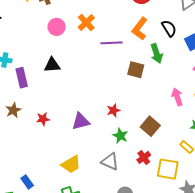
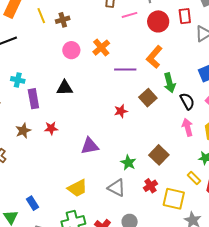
black semicircle: (169, 28) -> (187, 101), moved
brown square: (136, 70) -> (148, 98), turned 30
red star: (113, 110) -> (121, 111), moved
red star: (43, 119) -> (51, 128), moved

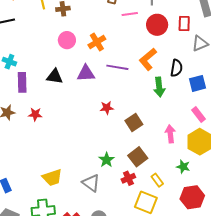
brown square: (148, 98) -> (134, 122), moved
black semicircle: (187, 101) -> (176, 68), moved, turned 30
purple triangle: (90, 146) -> (86, 73), moved
yellow rectangle: (194, 178) -> (157, 180), moved
red cross: (150, 186) -> (128, 178), moved

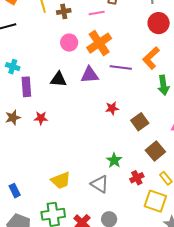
pink line: (130, 14) -> (97, 13), moved
orange cross: (97, 42) -> (99, 43), size x1.4
brown square: (138, 157) -> (155, 151), moved

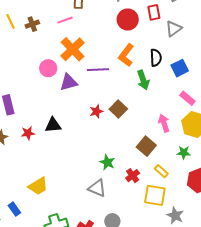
pink circle: (69, 43) -> (48, 68), moved
black triangle: (59, 79) -> (53, 125), moved
brown square: (140, 122) -> (118, 109), moved
yellow trapezoid: (61, 180) -> (38, 186), moved

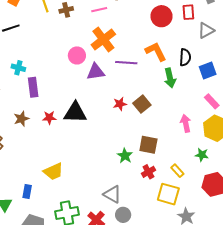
orange L-shape: (126, 55) -> (156, 51), turned 110
black triangle: (53, 125) -> (75, 113), size x1.4
brown square: (146, 146) -> (148, 145), moved, turned -36
gray triangle: (97, 188) -> (112, 194), moved
blue rectangle: (14, 209) -> (27, 192), turned 40

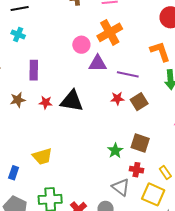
purple line: (126, 63) -> (128, 74), moved
cyan cross: (18, 68) -> (18, 34), moved
red cross: (148, 172) -> (136, 170), turned 32
gray triangle: (112, 194) -> (121, 187), moved

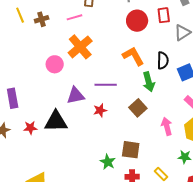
purple triangle: (98, 63) -> (76, 96), moved
brown square: (139, 102) -> (138, 108), moved

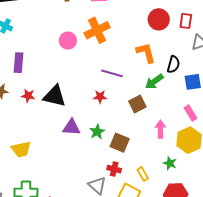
green arrow: (149, 82) -> (154, 82), turned 54
purple triangle: (76, 96) -> (71, 127), moved
green star: (108, 162) -> (97, 132), moved

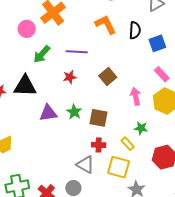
green arrow: (154, 82) -> (42, 54), moved
green star: (170, 163) -> (141, 128), moved

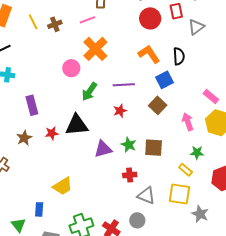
blue square: (157, 43) -> (164, 80), moved
red cross: (99, 145) -> (130, 175), moved

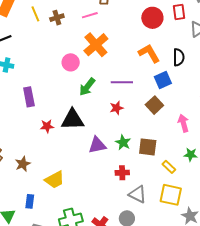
brown star: (24, 138) -> (23, 164), moved
yellow rectangle: (186, 170) -> (169, 167), moved

